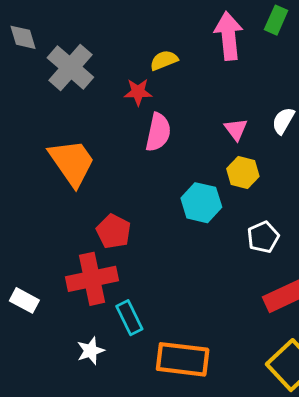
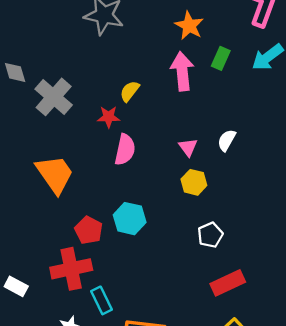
yellow semicircle: (164, 60) -> (130, 91), turned -30
cyan hexagon: (201, 203) -> (130, 219), moved

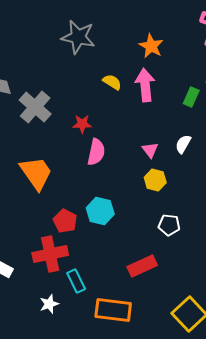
green rectangle: (221, 58) -> (191, 97), moved
yellow semicircle: (130, 91) -> (112, 82), moved, turned 84
white pentagon: (210, 235) -> (169, 225), turned 30
red rectangle: (228, 283) -> (142, 266), moved

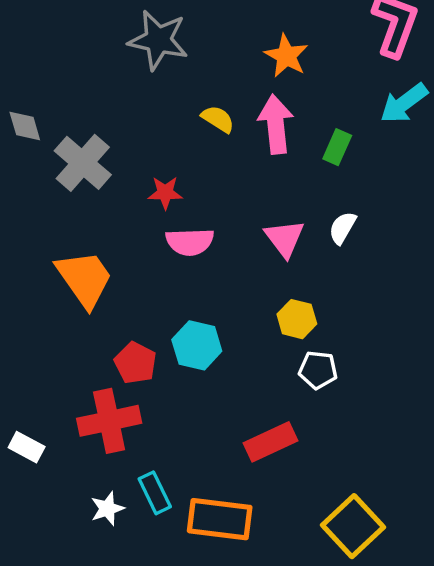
green rectangle: (191, 97) -> (337, 147), moved
pink triangle: (150, 150) -> (285, 238), size x1.4
pink semicircle: (96, 152) -> (190, 242), turned 76
yellow hexagon: (155, 180) -> (297, 319), moved
cyan rectangle: (76, 281) -> (155, 493), moved

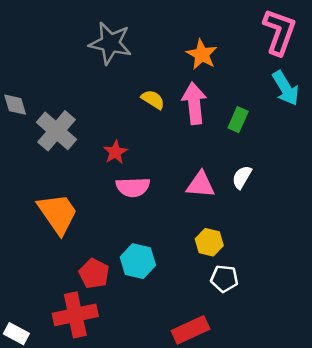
cyan arrow: (404, 103) -> (286, 88), turned -84
red star: (165, 193) -> (115, 152), turned -30
pink triangle: (285, 238) -> (201, 185), turned -48

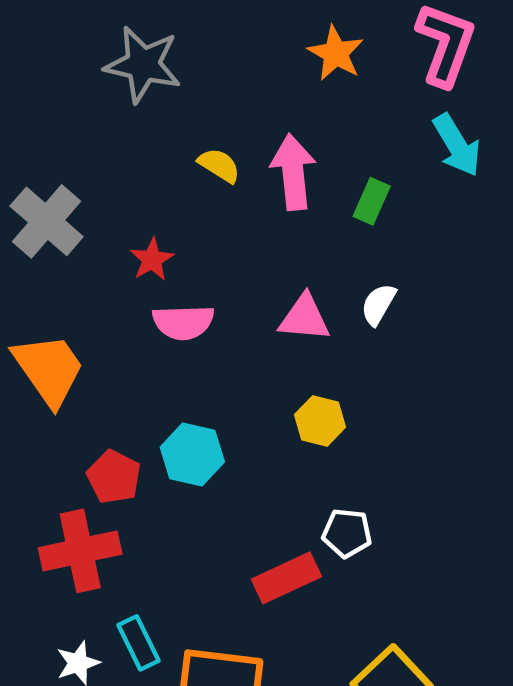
orange star: (202, 54) -> (336, 53), moved
white pentagon: (224, 279) -> (347, 533), moved

